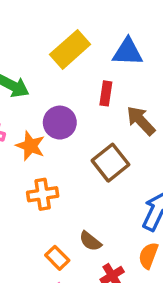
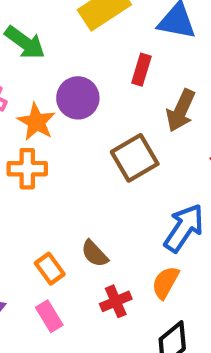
brown arrow: (141, 121) -> (181, 111), turned -120
orange cross: (43, 194) -> (27, 169), moved

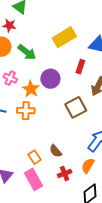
pink rectangle: (49, 316) -> (33, 179), size x1.5

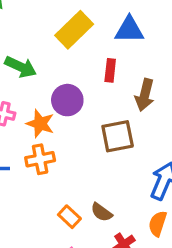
brown square: (76, 107) -> (118, 136), turned 30
orange rectangle: (35, 157) -> (69, 217), moved

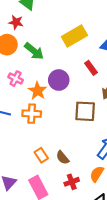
red rectangle: (110, 70) -> (91, 68), turned -56

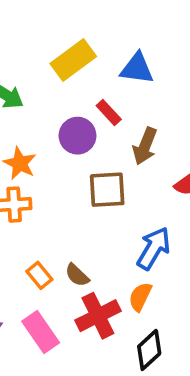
purple circle: (59, 80) -> (77, 136), moved
red cross: (72, 182) -> (98, 316), size x1.6

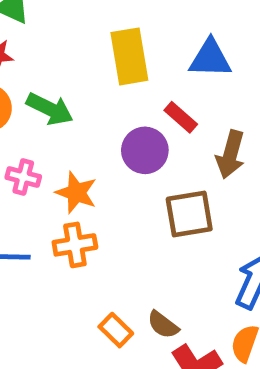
yellow rectangle: (73, 60) -> (129, 56), turned -57

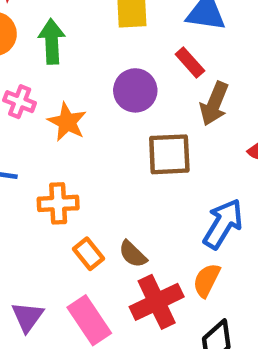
green arrow: (50, 109) -> (52, 41), turned -126
red rectangle: (181, 117) -> (190, 62), moved
orange cross: (75, 245) -> (58, 203), moved

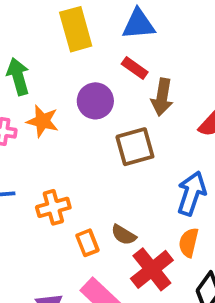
orange star: (67, 122) -> (43, 121), moved
orange rectangle: (89, 254) -> (87, 243), turned 30

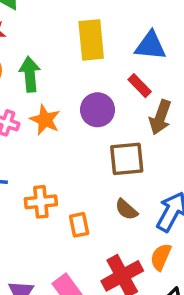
brown semicircle: (124, 235) -> (126, 210), moved
orange rectangle: (87, 243) -> (79, 225), moved

